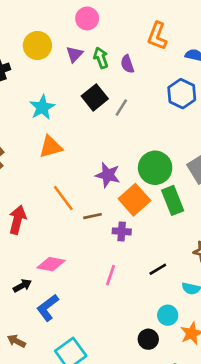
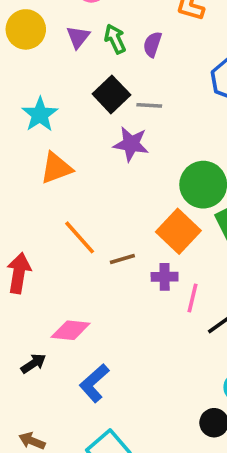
purple semicircle: (127, 64) -> (152, 44), turned 42
gray line: (121, 108) -> (149, 105), turned 66
purple star: (108, 175) -> (131, 144), moved
pink line: (110, 275) -> (192, 298), moved
blue L-shape: (48, 308) -> (94, 383), moved

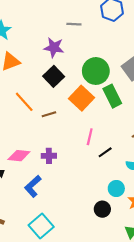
black square: (111, 94) -> (54, 76), moved
gray line: (149, 105) -> (74, 24), moved
purple cross: (165, 277) -> (49, 156), moved

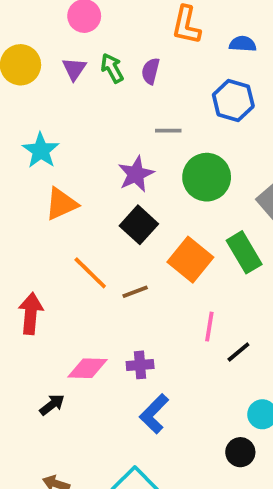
purple star: (54, 47) -> (136, 174), turned -30
green circle: (96, 71) -> (207, 177), moved
blue L-shape: (33, 186) -> (154, 414), moved

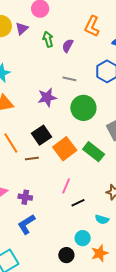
purple triangle: (74, 69) -> (22, 29), moved
black square: (139, 225) -> (42, 135), moved
green rectangle: (244, 252) -> (94, 152), turned -35

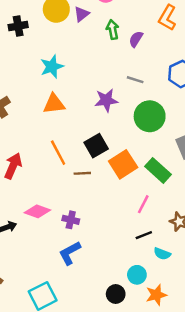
pink line: (66, 186) -> (143, 204), moved
black line: (78, 203) -> (144, 235), moved

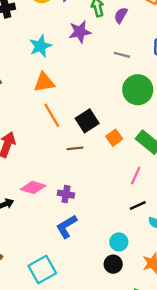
purple star: (106, 100) -> (80, 32), moved
orange line: (58, 153) -> (52, 115), moved
orange square: (123, 164) -> (114, 138), size x0.6
cyan circle: (137, 275) -> (119, 242), moved

